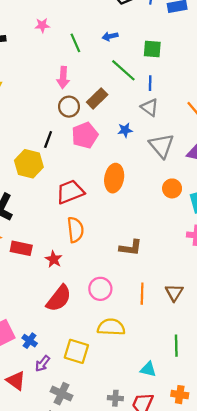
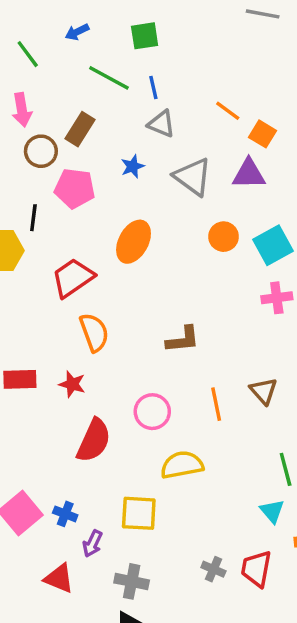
pink pentagon: (85, 135) -> (75, 188), turned -30
black line: (48, 140) -> (33, 218), moved
orange ellipse: (114, 178) -> (134, 242), turned 32
cyan triangle: (148, 369) -> (272, 511), moved, turned 49
gray cross: (115, 398) -> (213, 569), turned 32

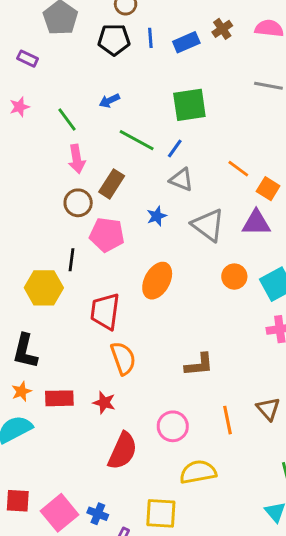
green square: (145, 36) -> (189, 105), moved, size x1.4
blue line: (153, 87) -> (175, 148), turned 48
pink arrow: (22, 110) -> (77, 159), moved
red trapezoid: (73, 278) -> (105, 311), turned -48

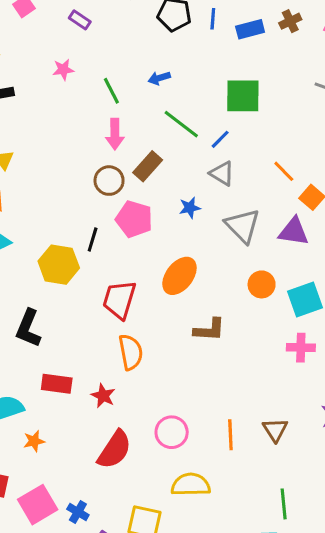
brown L-shape: (199, 365) -> (209, 330), moved
orange star: (22, 391) -> (34, 441), moved

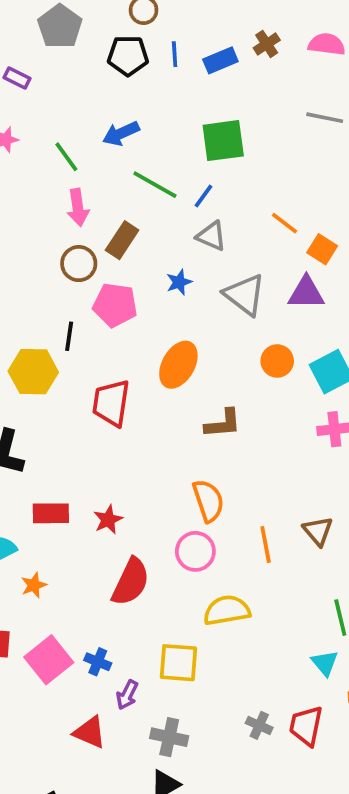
blue arrow: (159, 78) -> (121, 133), size x1.4
orange semicircle: (131, 352) -> (208, 501), moved
red star: (103, 396) -> (108, 520), turned 30

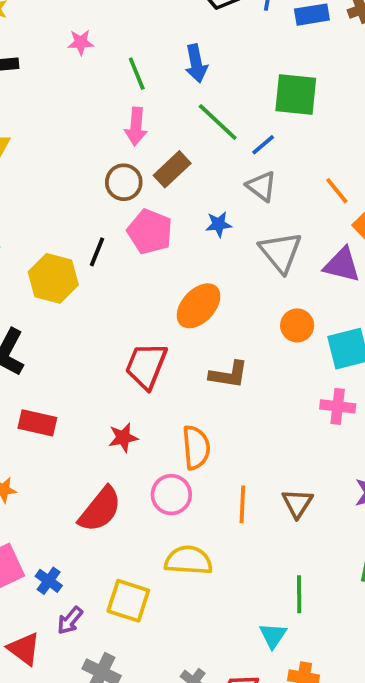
blue arrow: (121, 133) -> (196, 63), turned -90
red trapezoid: (111, 403) -> (146, 366), moved
red star: (108, 520) -> (123, 438), moved

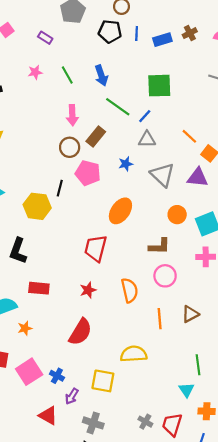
green line: (137, 74) -> (67, 75), moved
gray triangle: (262, 186) -> (147, 139), turned -30
brown L-shape: (229, 375) -> (159, 246), moved
pink circle: (171, 495) -> (165, 276), moved
brown triangle: (297, 503) -> (190, 314), turned 36

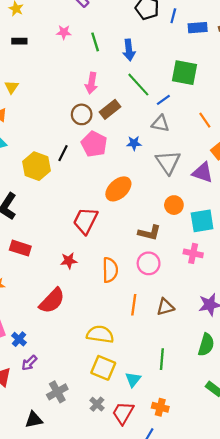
orange line: (189, 136) -> (205, 120), moved
yellow square: (103, 381) -> (103, 368), moved
cyan triangle: (186, 390) -> (133, 380), moved
gray cross: (93, 423) -> (57, 392), moved, turned 30

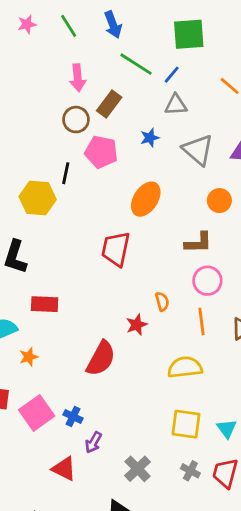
red star: (69, 261) -> (137, 325), moved
orange semicircle: (110, 270) -> (162, 302), size x0.6
orange line: (134, 305) -> (201, 321), moved
yellow semicircle: (100, 334) -> (185, 367), moved

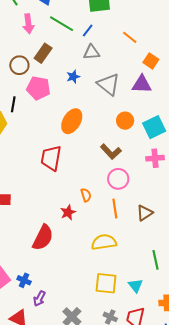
pink arrow: (78, 78) -> (28, 24), moved
brown L-shape: (198, 243) -> (111, 152), turned 50

